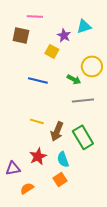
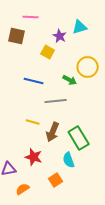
gray line: (83, 100) -> (56, 101), moved
red star: (38, 156) -> (34, 157), turned -30
cyan semicircle: (63, 159) -> (69, 160), moved

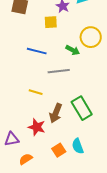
yellow square: (48, 52) -> (51, 22), turned -32
brown arrow: (53, 132) -> (56, 113), moved
cyan semicircle: (69, 160) -> (78, 146), moved

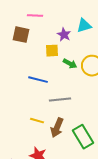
green arrow: (73, 50) -> (70, 64), moved
brown arrow: (56, 113) -> (57, 128), moved

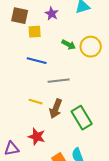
purple star: (64, 35) -> (52, 14), moved
yellow square: (52, 51) -> (35, 32), moved

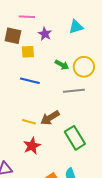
gray line: (59, 81) -> (74, 91), moved
brown arrow: (56, 109) -> (50, 118), moved, turned 36
red star: (37, 137) -> (32, 146), moved, turned 30

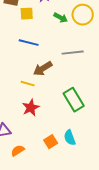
green arrow: (62, 65) -> (61, 18), moved
yellow circle: (84, 67) -> (83, 15), moved
brown arrow: (50, 118) -> (43, 69), moved

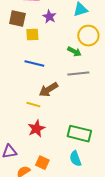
green arrow: (61, 18) -> (74, 52), moved
green rectangle: (74, 100) -> (79, 134), moved, turned -45
orange square: (51, 142) -> (42, 163), moved, turned -32

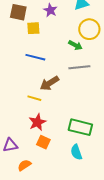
orange square: (42, 163) -> (43, 142), moved

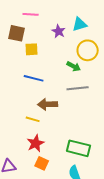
purple star: (50, 10) -> (59, 31), moved
brown arrow: (49, 83) -> (48, 104), turned 30

